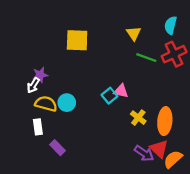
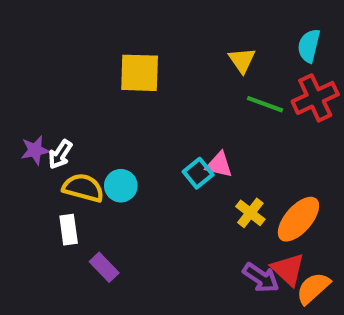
purple star: (40, 75) -> (35, 150), moved
orange ellipse: (165, 121) -> (298, 219), turned 36

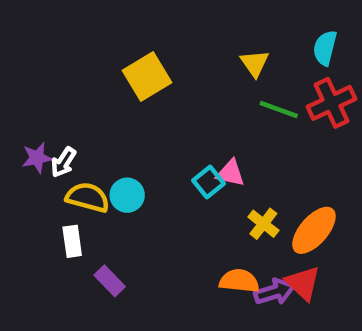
yellow square: (140, 73) -> (147, 76), turned -33
purple arrow: (261, 278) -> (274, 292), turned -51
orange semicircle: (313, 288) -> (239, 281), moved, turned 48

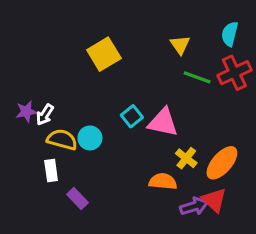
pink triangle: (230, 173) -> (163, 122), size x1.5
cyan square: (208, 182) -> (132, 116), moved
orange semicircle: (239, 281) -> (163, 181), moved

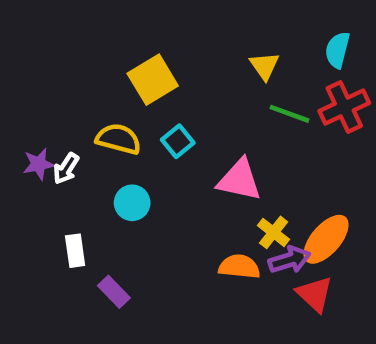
cyan square: (132, 116) -> (178, 141), moved
yellow semicircle: (62, 140) -> (118, 139), moved
purple arrow: (194, 206) -> (290, 260), moved

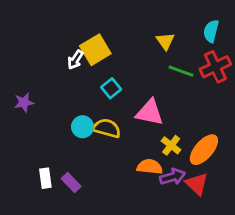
yellow semicircle: (118, 139) -> (107, 128), moved
white arrow: (66, 169) -> (75, 60), moved
white rectangle: (75, 251) -> (45, 178), moved
purple arrow: (290, 260) -> (172, 177), moved

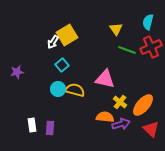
cyan square: (111, 88) -> (62, 65), moved
purple rectangle: (71, 182) -> (50, 128), turned 48
red triangle: (197, 184) -> (151, 129), moved

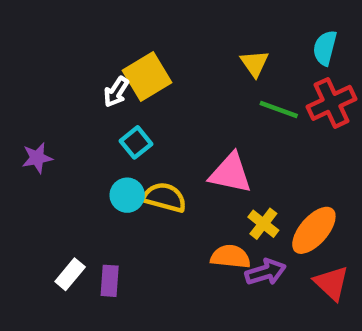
white rectangle: (32, 125) -> (70, 274), turned 48

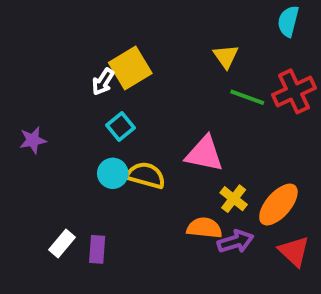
cyan semicircle: (325, 48) -> (288, 21), moved

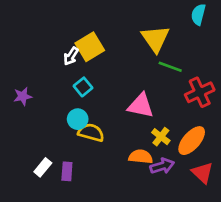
yellow triangle: (226, 56) -> (155, 39), size x1.6
red cross: (294, 91) -> (200, 92), moved
yellow semicircle: (146, 175) -> (91, 133), moved

